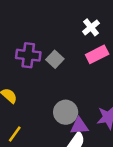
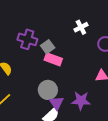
pink rectangle: (97, 54) -> (53, 59), moved, turned 36
purple triangle: (79, 126) -> (57, 103), turned 49

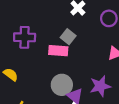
gray square: (48, 47) -> (68, 37), moved

